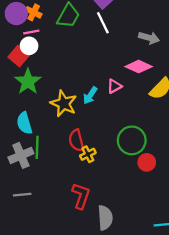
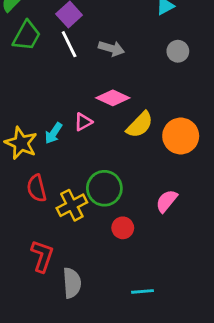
gray arrow: (149, 38) -> (111, 48), moved
yellow cross: (88, 154) -> (72, 205), moved, size x1.5
red circle: (147, 162) -> (123, 228), moved

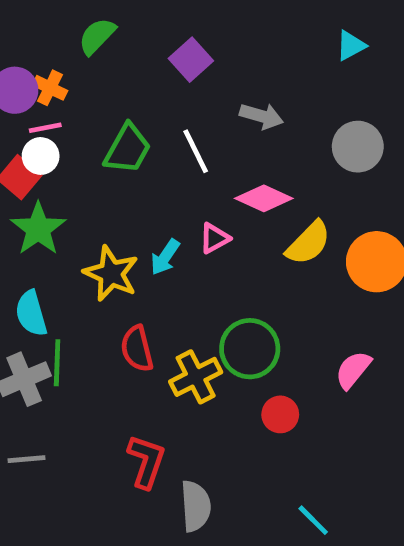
green trapezoid: (27, 36) -> (128, 149), moved
white line: (69, 44) -> (196, 151), moved
gray circle: (178, 51) -> (358, 147), moved, size x1.4
cyan line: (143, 291) -> (313, 520), turned 50

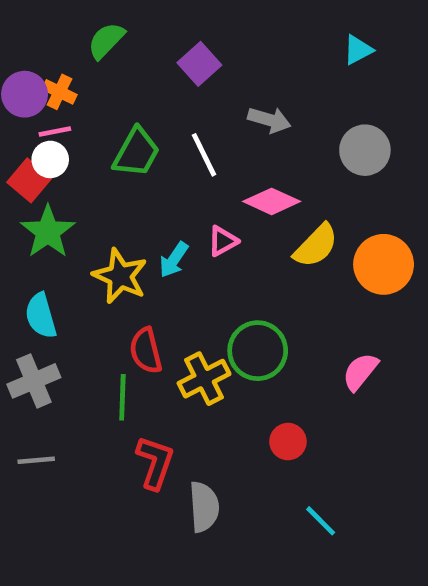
green line: (57, 363) -> (122, 397), moved
red circle: (280, 414) -> (288, 442), moved

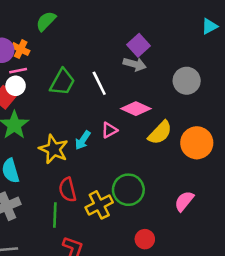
cyan triangle: (358, 50) -> (209, 26), moved
purple square: (199, 64) -> (138, 45), moved

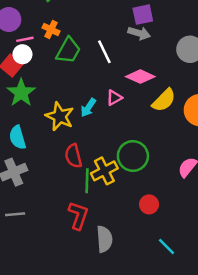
purple square: (138, 45) -> (143, 15), turned 30
orange cross: (21, 49) -> (51, 29), moved
green line: (55, 215) -> (87, 181), moved

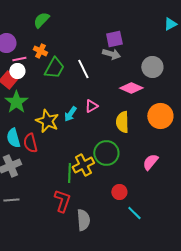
pink diamond: (140, 77) -> (131, 88), moved
yellow semicircle: (164, 100) -> (122, 122), moved, turned 135
red semicircle: (73, 156) -> (30, 143), moved
cyan line: (166, 247) -> (134, 213), moved

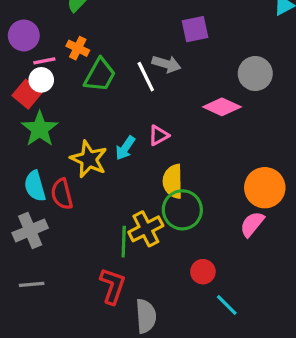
gray arrow: (111, 54) -> (166, 64), moved
orange circle: (160, 116) -> (265, 188), moved
yellow semicircle: (122, 122) -> (173, 181), moved

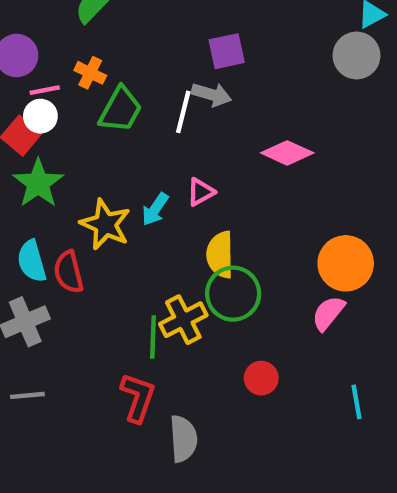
purple square: (195, 29) -> (227, 51), moved
gray circle: (255, 74) -> (357, 55), moved
white line: (146, 77) -> (183, 112), turned 40
cyan line: (227, 305) -> (357, 402), moved, turned 35

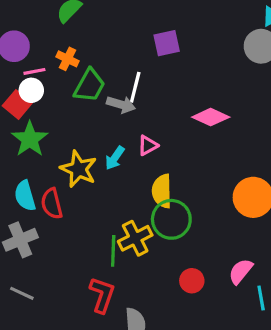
gray arrow: (211, 94) -> (121, 104), moved
pink semicircle: (328, 313) -> (241, 271), moved
gray line: (27, 395) -> (22, 293), turned 30

